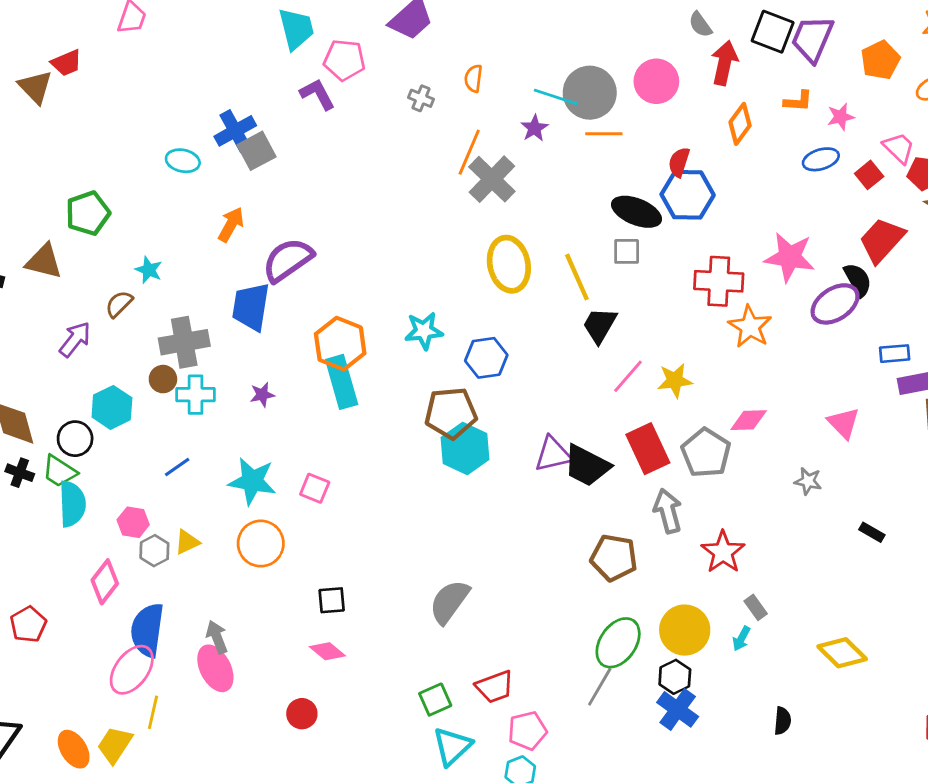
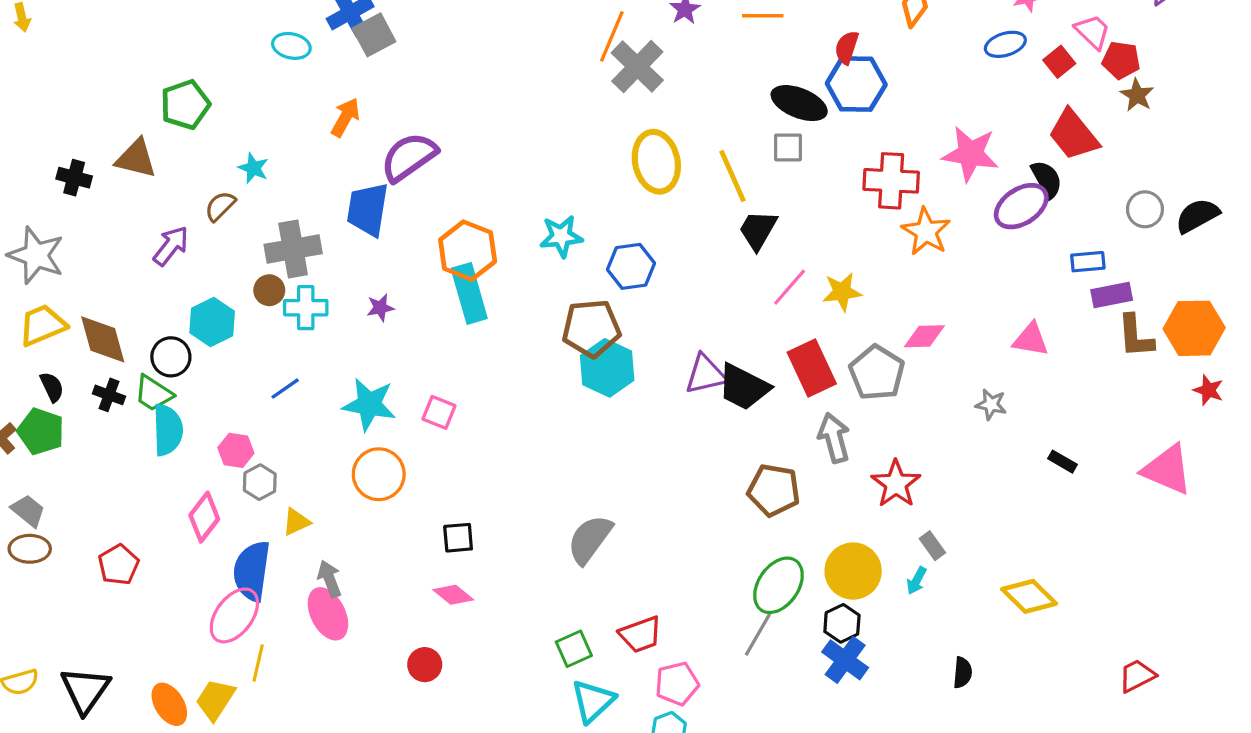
red trapezoid: (882, 240) -> (1074, 135), turned -81
pink triangle: (844, 423) -> (1031, 339), turned -36
yellow triangle: (187, 542) -> (296, 522), moved

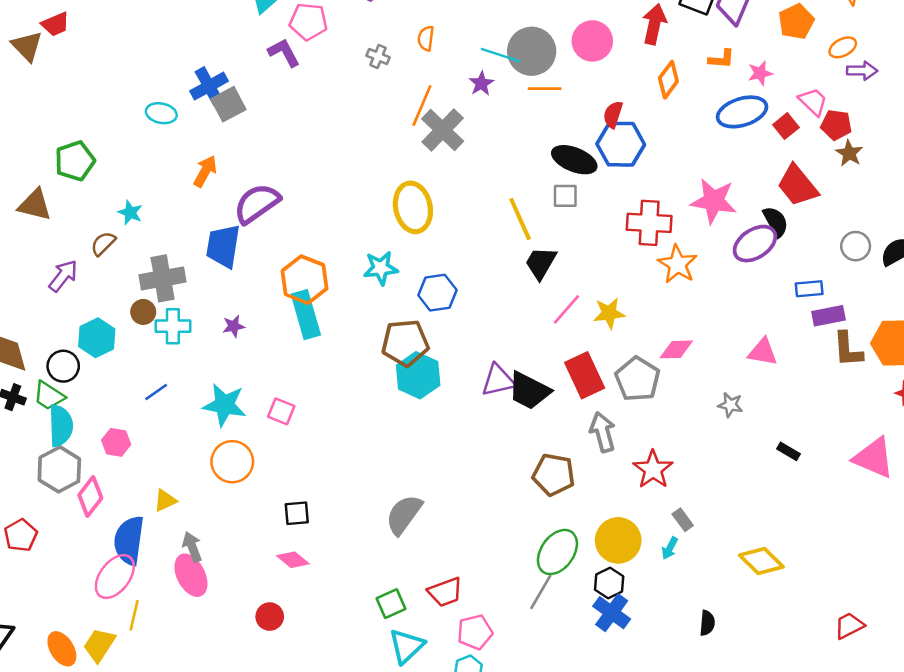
blue ellipse: (1005, 44) -> (742, 112), size x1.5
yellow ellipse: (656, 162) -> (413, 207), moved
gray hexagon: (260, 482) -> (59, 469), moved, size x1.6

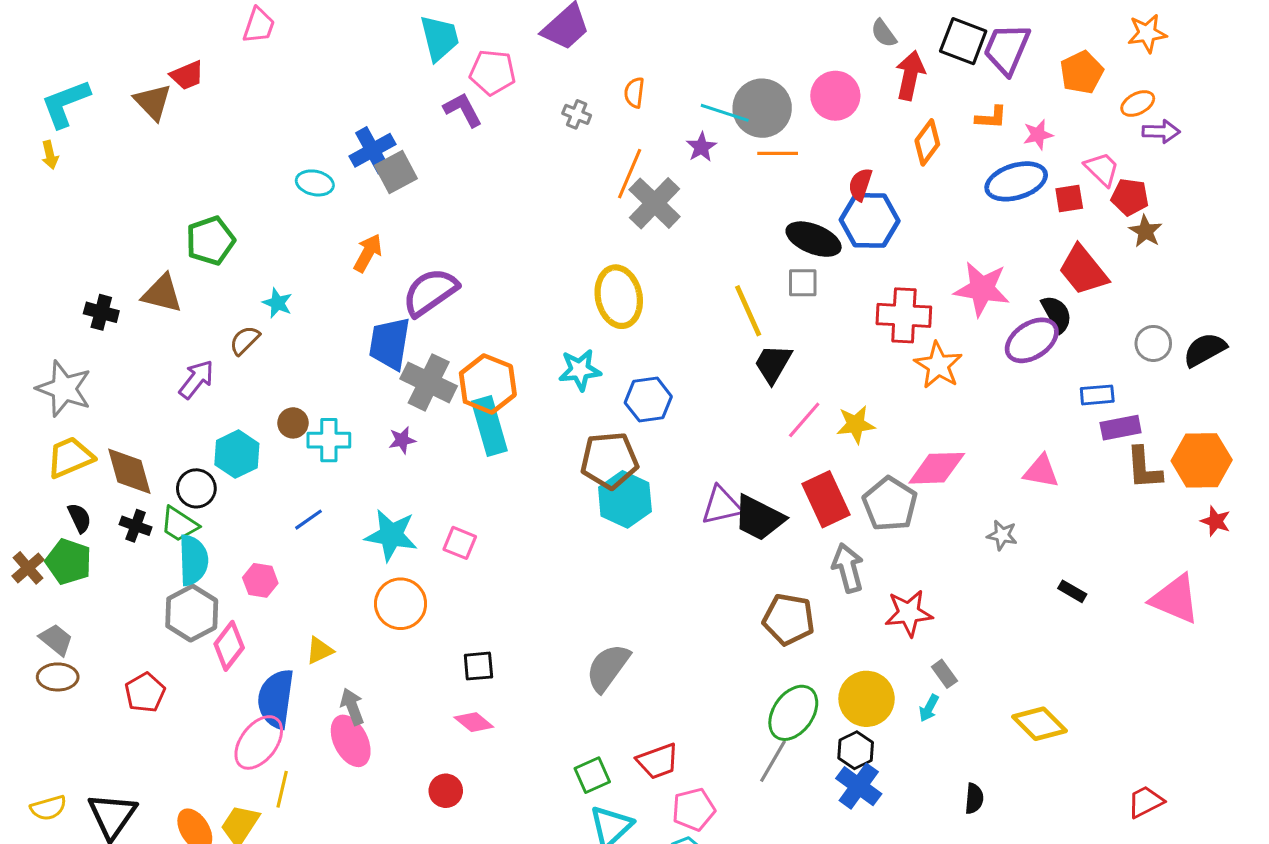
red square: (786, 126) -> (1069, 199), turned 30
gray cross: (163, 278) -> (429, 382), moved, turned 36
pink diamond: (676, 349) -> (937, 468), size x1.4
red star: (653, 469) -> (909, 613), turned 30

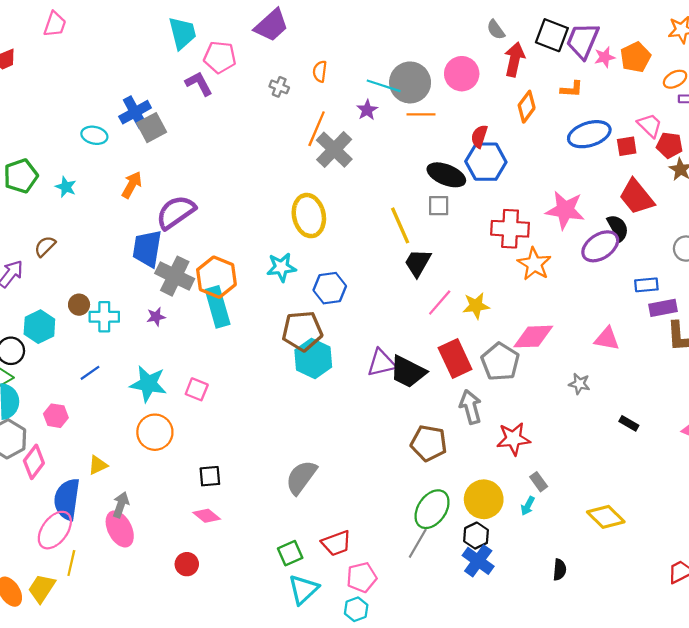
pink star: (1038, 135) -> (605, 57), moved
cyan star: (277, 303) -> (66, 187), moved
gray arrow: (352, 707) -> (121, 505), turned 40

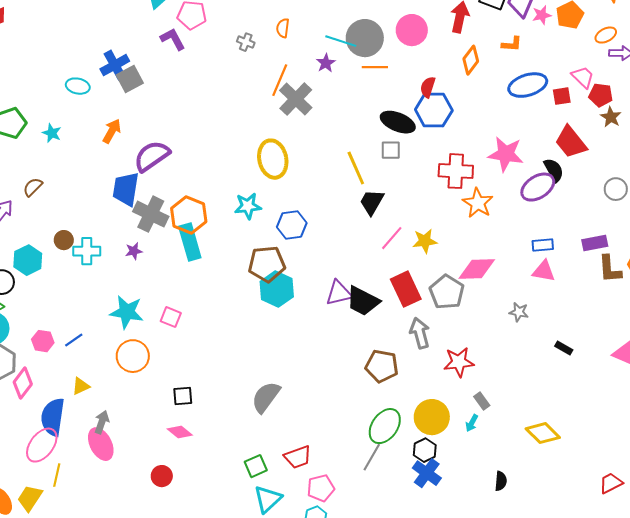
blue rectangle: (646, 285) -> (543, 245), moved
blue line: (90, 373) -> (74, 340), moved

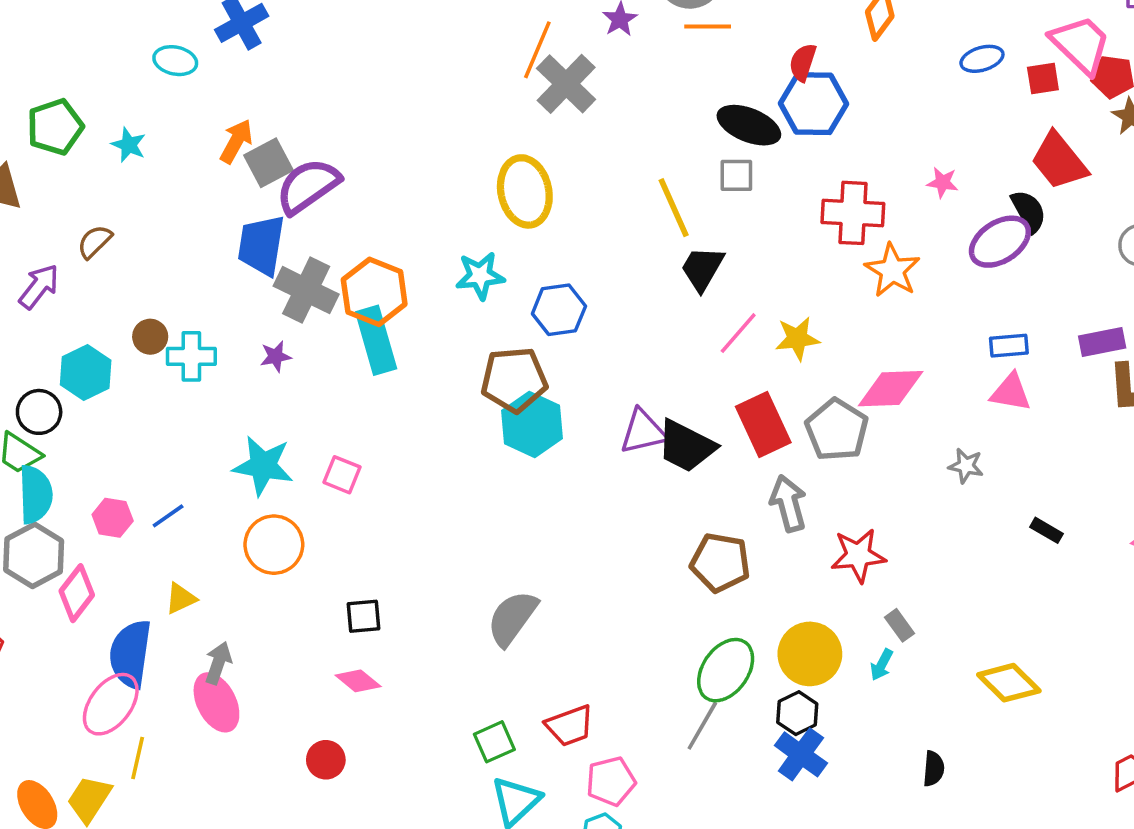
pink trapezoid: (583, 77) -> (1081, 44), size x1.5
gray square: (130, 79) -> (268, 163), moved
blue ellipse: (528, 85) -> (982, 59), size x0.6
pink star: (506, 154) -> (943, 182), size x0.5

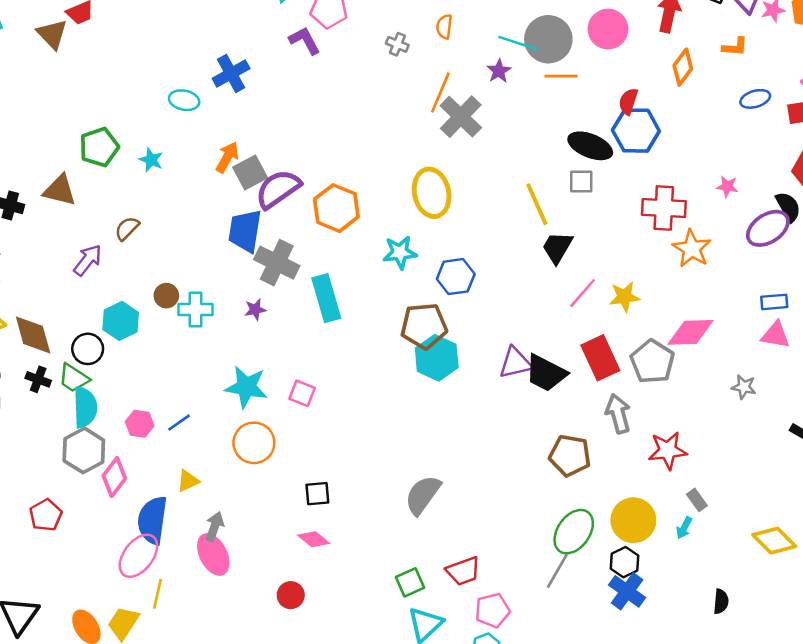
orange hexagon: (374, 292) -> (336, 208), moved

